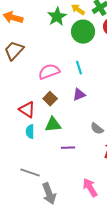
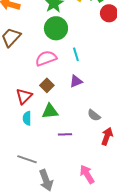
green circle: (83, 32) -> (56, 28), moved
red triangle: (27, 110) -> (24, 96), turned 42

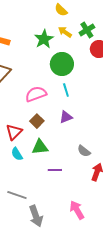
green circle: (56, 28) -> (62, 64), moved
cyan semicircle: (27, 118) -> (17, 154), turned -32

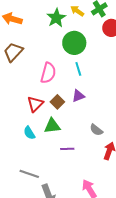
pink semicircle: (36, 94) -> (48, 73), turned 125
brown square: (37, 121) -> (57, 102), moved
red triangle: (14, 132) -> (35, 104), moved

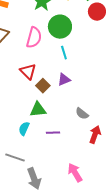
pink semicircle: (48, 73) -> (34, 38), moved
red triangle: (35, 104) -> (28, 72), moved, turned -30
cyan semicircle: (29, 133) -> (24, 129), moved, turned 56

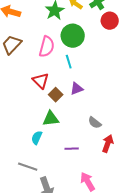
cyan line: (64, 53) -> (69, 62), moved
purple line: (53, 133) -> (72, 149), moved

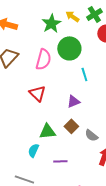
cyan line: (69, 62) -> (84, 74), moved
brown square: (56, 95) -> (71, 126), moved
purple line: (72, 149) -> (60, 161), moved

